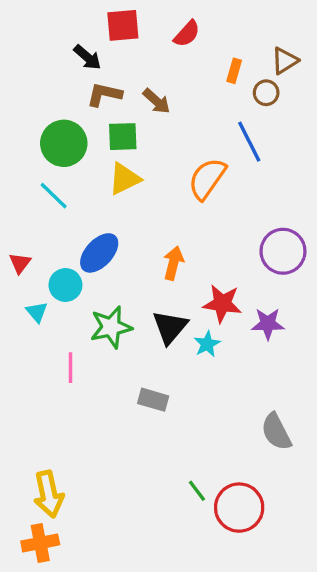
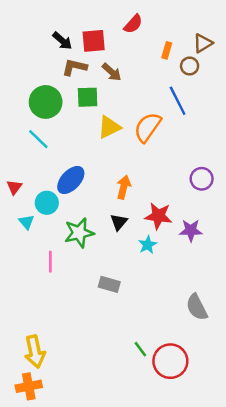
red square: (123, 25) -> (94, 41), moved
yellow triangle: (124, 179) -> (109, 127), moved
purple circle: (283, 251) -> (202, 179), size x0.7
black triangle: (170, 327) -> (119, 222), moved, size x0.7

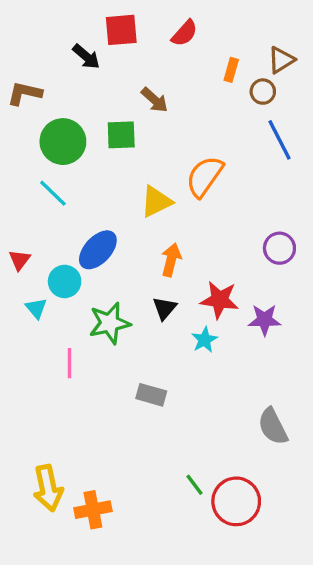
red square: (94, 41) -> (121, 30), moved
brown L-shape: (74, 67) -> (25, 93), moved
blue line: (178, 101) -> (279, 140), moved
yellow triangle: (109, 127) -> (156, 202), moved
orange cross: (29, 386) -> (93, 510), moved

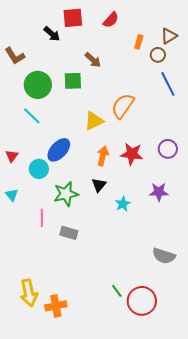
brown L-shape: (25, 93) -> (15, 56), turned -135
red star: (220, 300) -> (132, 154), moved
cyan triangle: (36, 308) -> (12, 195), moved
gray rectangle: (151, 395) -> (69, 233), moved
gray semicircle: (273, 426) -> (164, 256), turned -45

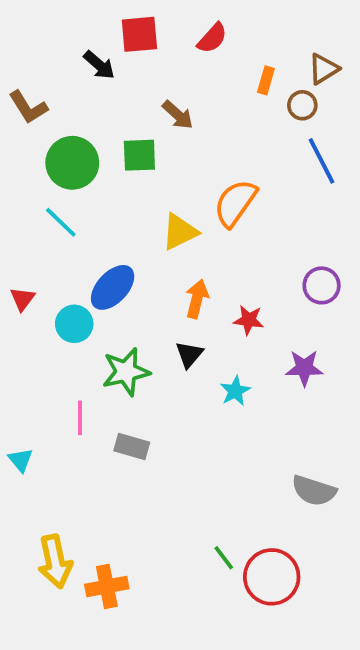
red star: (132, 154) -> (249, 320), moved, size x0.7
cyan triangle: (12, 195) -> (21, 460), moved

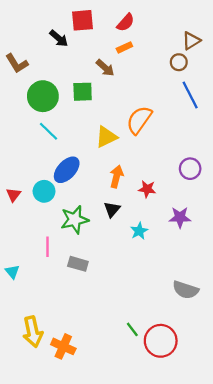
orange rectangle: (266, 80) -> (124, 47), moved, turned 49
cyan line: (61, 222) -> (49, 131), moved
red triangle: (22, 299) -> (13, 195), moved
orange cross: (107, 586) -> (63, 346), turned 35

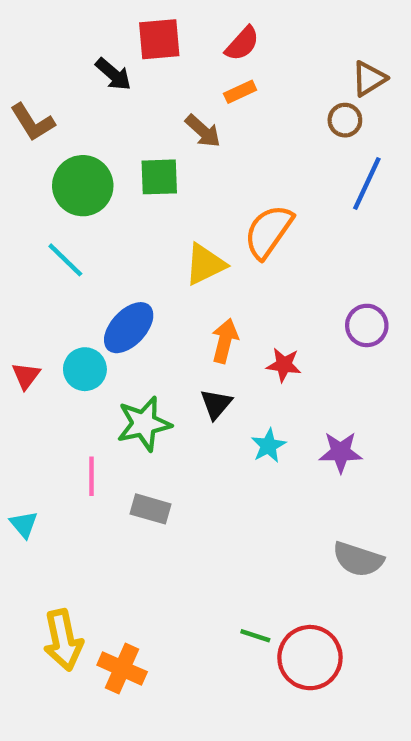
blue line: (190, 95) -> (367, 183), turned 52
cyan line: (49, 131) -> (65, 260), moved
purple star: (180, 217) -> (341, 452), moved
green line: (132, 329) -> (255, 636), turned -35

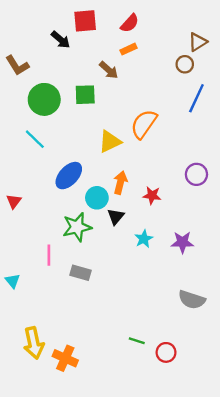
cyan circle: (85, 369) -> (97, 198), moved
red circle: (310, 658) -> (166, 352), size x0.6

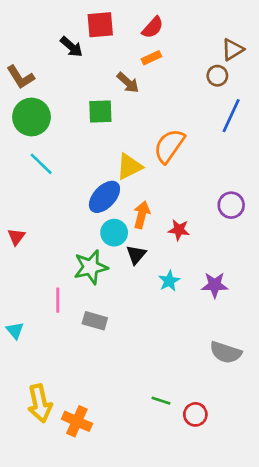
green circle: (44, 99) -> (31, 117), moved
blue ellipse: (69, 176) -> (104, 197), moved

